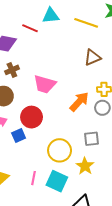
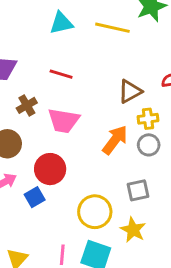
red line: (30, 28) -> (61, 74), moved
brown triangle: (92, 57) -> (130, 91), moved
brown cross: (12, 70) -> (27, 105), moved

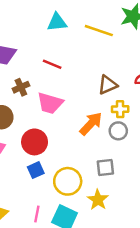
blue square: (35, 197) -> (36, 170), moved

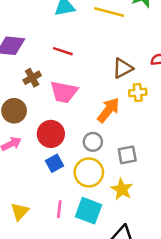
gray circle: (118, 131) -> (93, 142), moved

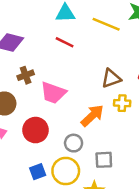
red line: (63, 51) -> (65, 42), moved
blue square: (54, 163) -> (38, 172), moved

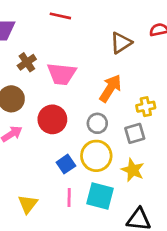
yellow cross: (122, 103) -> (146, 107), moved

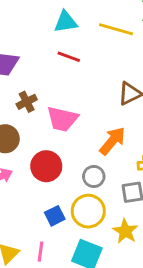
pink line: (69, 198) -> (41, 252), moved

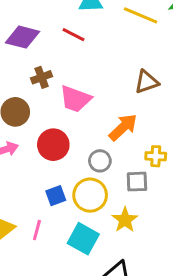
red line: (69, 57) -> (74, 35), moved

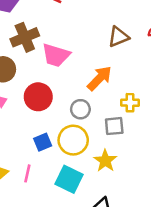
brown cross: (42, 77) -> (25, 37), size x1.5

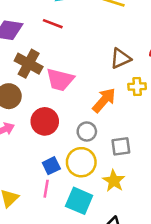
brown cross: (25, 37) -> (29, 64), turned -36
yellow cross: (130, 103) -> (137, 87), moved
pink line: (27, 173) -> (46, 189), moved

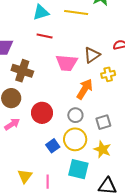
red line: (53, 24) -> (45, 36), moved
pink trapezoid: (60, 80) -> (67, 63), moved
pink line: (46, 189) -> (48, 182), moved

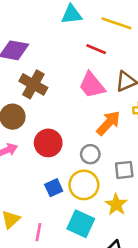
red line: (45, 36) -> (96, 49), moved
pink trapezoid: (67, 63) -> (92, 85), turned 35

